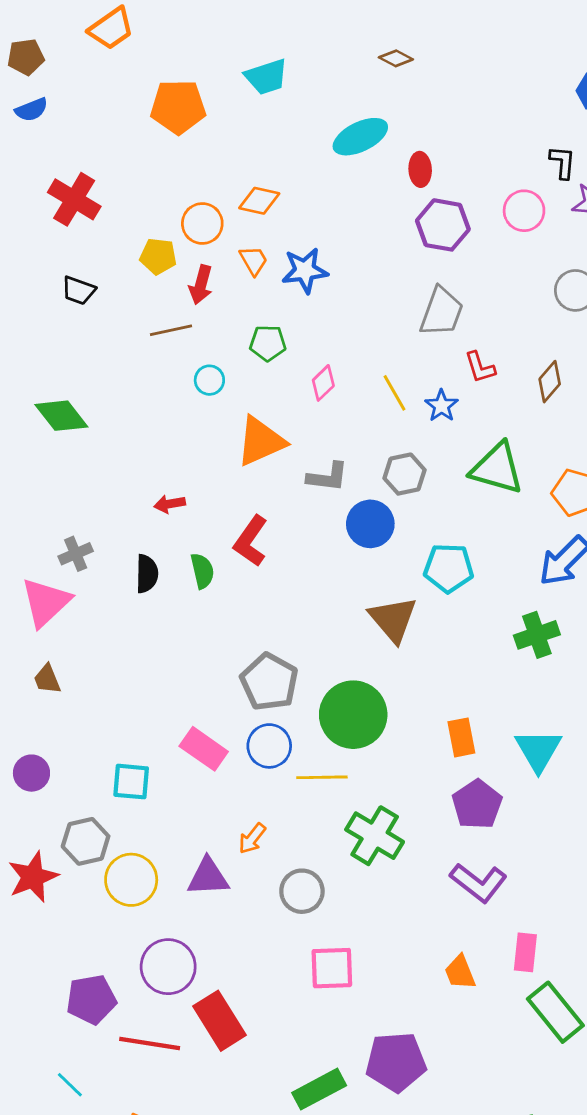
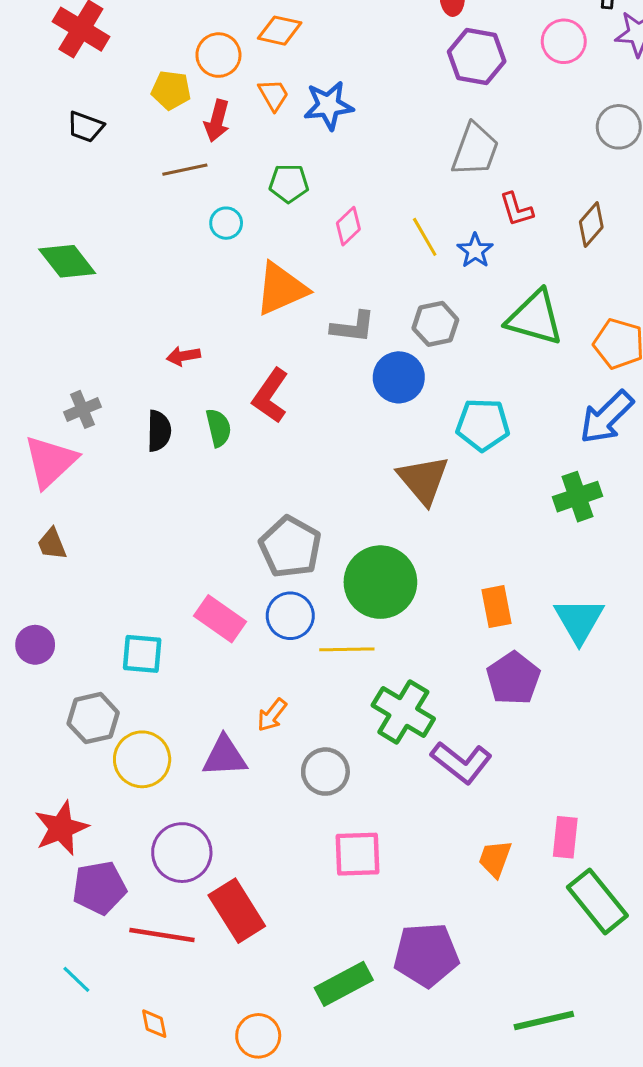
red star: (33, 877) -> (61, 828), moved
purple L-shape: (478, 883) -> (461, 762), moved
orange trapezoid: (460, 972) -> (495, 859), turned 42

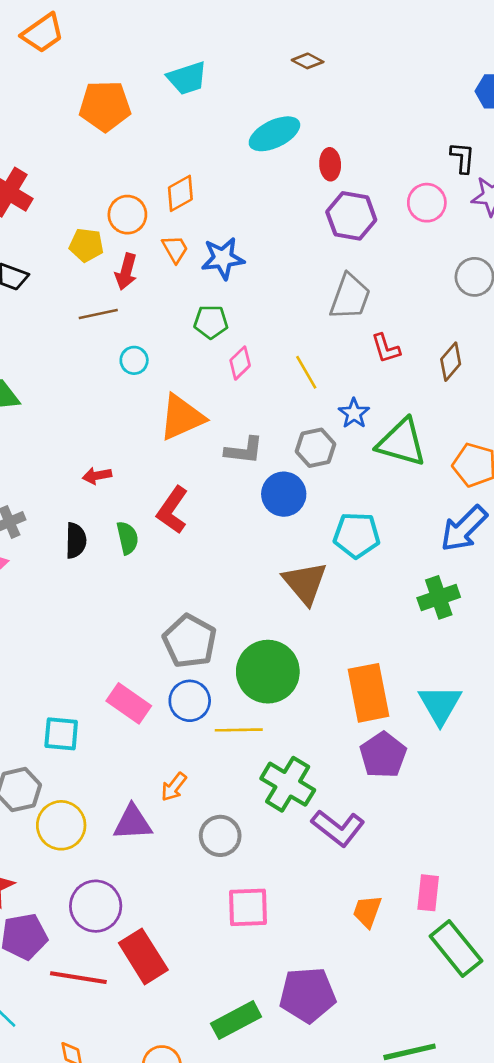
orange diamond: (280, 31) -> (180, 193), turned -42
green pentagon: (289, 183) -> (211, 322), moved
blue star: (475, 251) -> (354, 413), moved
orange rectangle: (497, 607) -> (369, 693), size x1.6

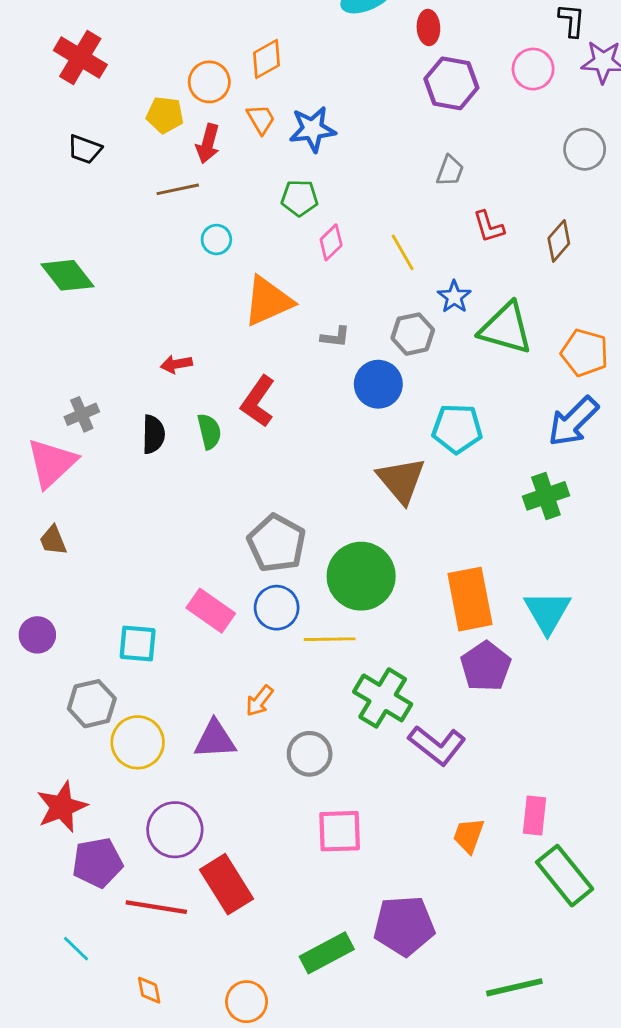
gray trapezoid: (350, 297) -> (450, 171), size x0.6
gray L-shape: (244, 450) -> (335, 337), size x0.7

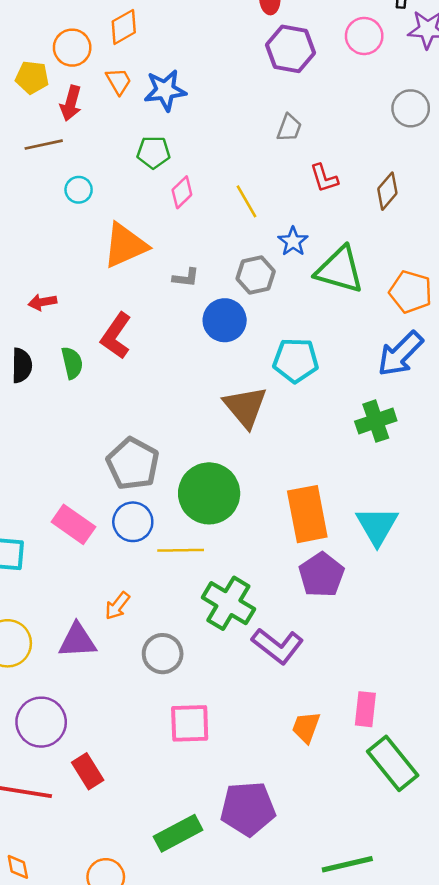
red rectangle: (226, 884) -> (88, 771), size x0.7

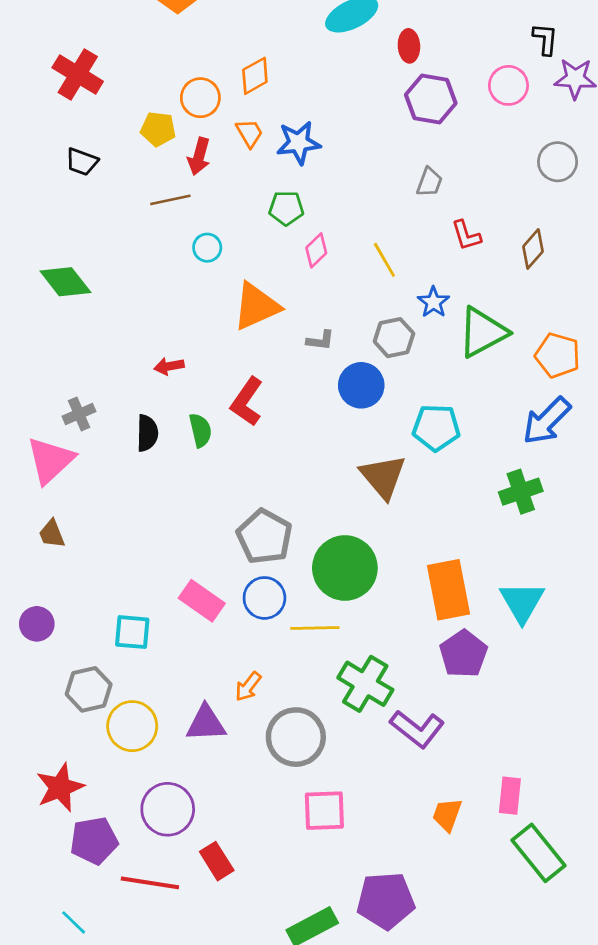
green triangle: (340, 270) -> (483, 332), turned -44
gray circle: (163, 654) -> (296, 737), size x1.4

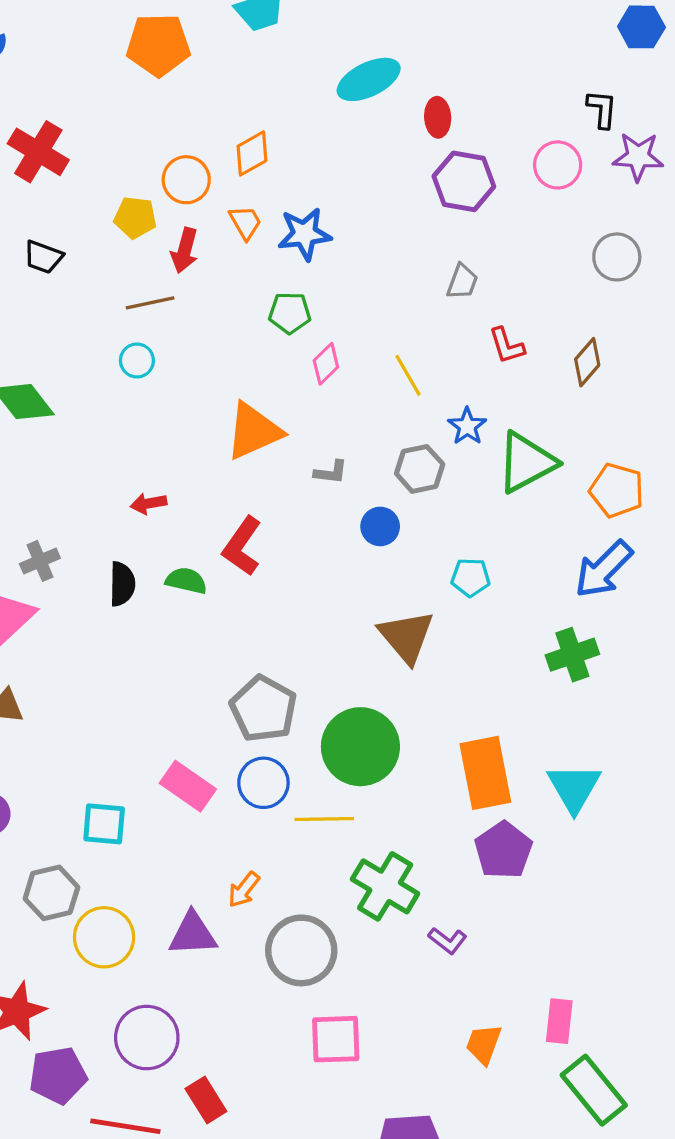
cyan circle: (207, 248) -> (137, 360), moved
blue circle: (361, 385) -> (380, 526), size x0.7
cyan pentagon: (436, 428) -> (471, 577), size x0.7
green semicircle: (200, 430) -> (186, 581), turned -64
purple L-shape: (417, 729) -> (448, 941), size x0.6

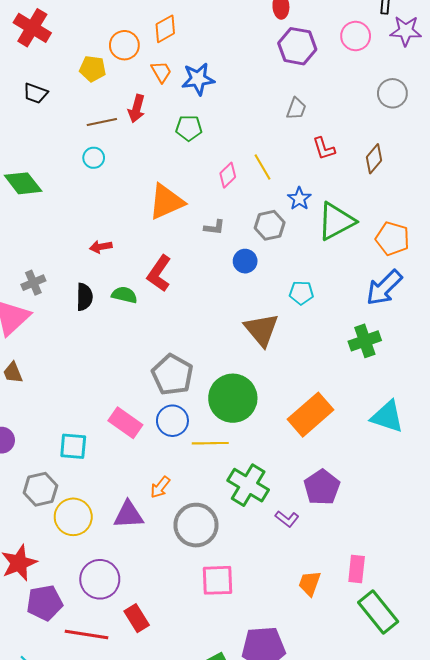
red arrow: (185, 250) -> (137, 109), moved
pink diamond: (326, 364) -> (228, 175), moved
orange rectangle: (485, 773) -> (311, 415), turned 60
cyan triangle: (574, 788) -> (387, 417), moved, turned -42
purple pentagon: (503, 850) -> (322, 487), moved

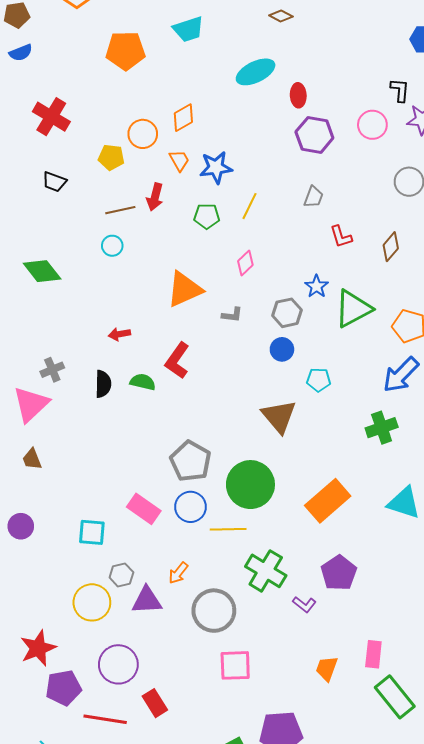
yellow line: (262, 167) -> (249, 206), moved, turned 56
blue circle: (245, 261) -> (282, 349), moved
gray hexagon: (40, 489) -> (121, 575), moved, size x0.7

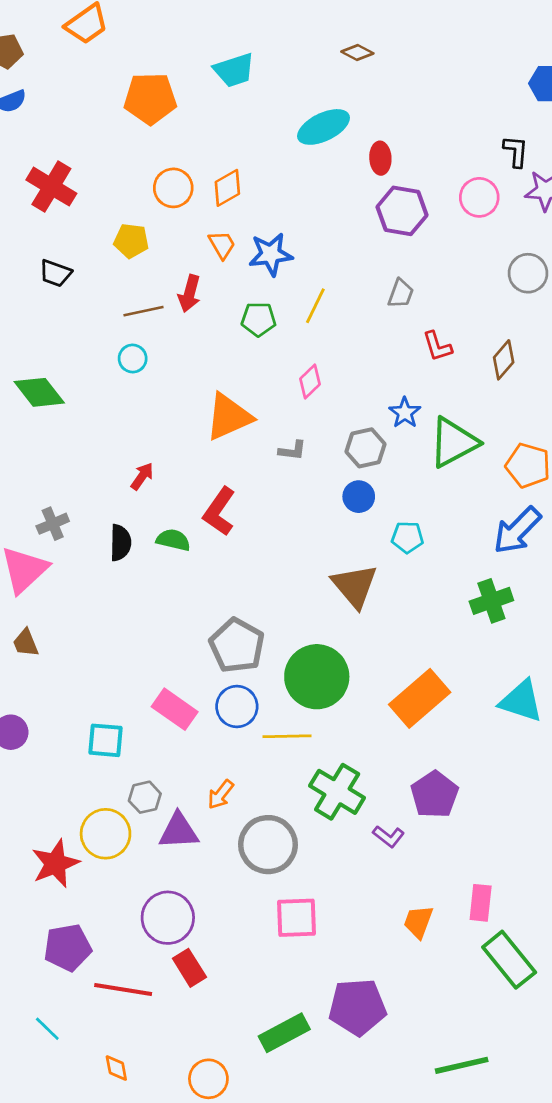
orange circle: (143, 134) -> (173, 188), moved
red arrow: (119, 334) -> (142, 476), turned 135
red star: (38, 648) -> (55, 864), moved
purple circle: (118, 664) -> (168, 918), moved

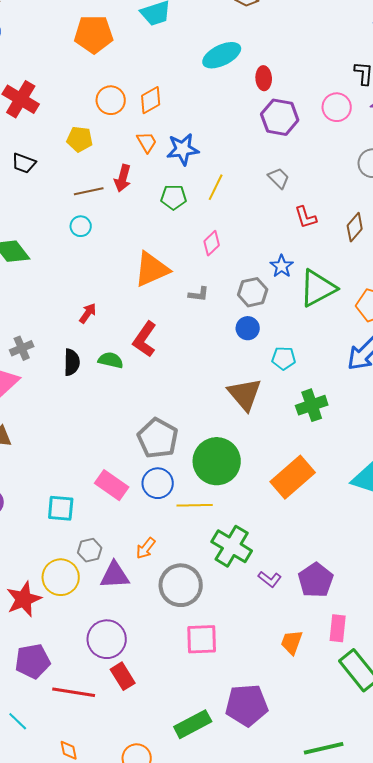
gray trapezoid: (401, 294) -> (279, 178), turned -65
green cross: (491, 601) -> (312, 405), moved
purple pentagon: (435, 794) -> (316, 580), moved

